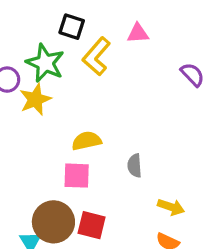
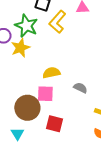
gray semicircle: (135, 166) -> (80, 88), turned 120
brown circle: (53, 222) -> (27, 108), moved

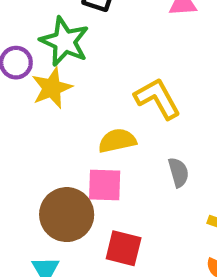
yellow L-shape: (57, 22) -> (157, 98), moved, turned 110
gray semicircle: (80, 88) -> (178, 172), turned 48

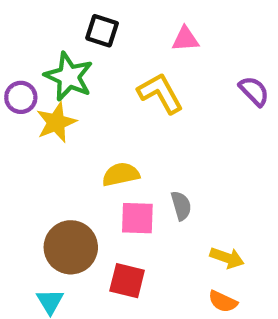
yellow L-shape: (157, 98) -> (160, 93), moved
pink square: (105, 185) -> (137, 218), moved

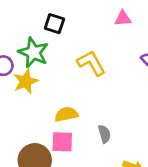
pink triangle: (185, 39) -> (123, 18), moved
pink square: (137, 218) -> (62, 142), moved

